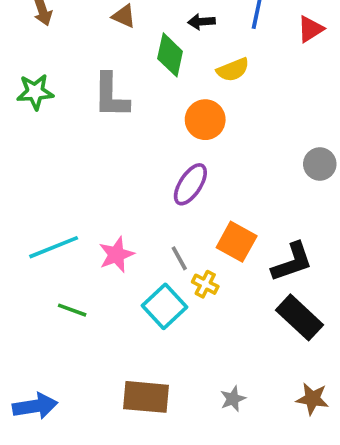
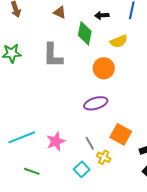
purple ellipse: (190, 184) -> (96, 103), turned 40
cyan square: (165, 306) -> (82, 169), size x0.7

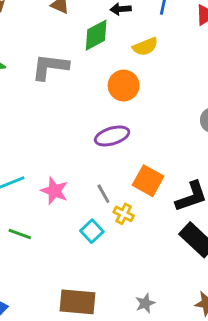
green diamond: (85, 33) -> (96, 35), turned 50
gray L-shape: (53, 55) -> (50, 67), turned 96
pink star: (56, 141) -> (54, 191), turned -30

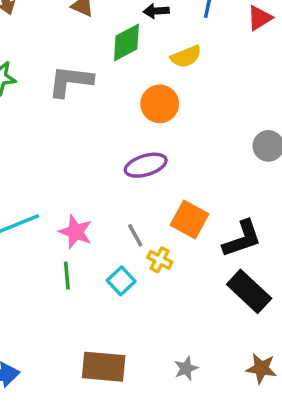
green line: (20, 234) -> (67, 276), moved, turned 65

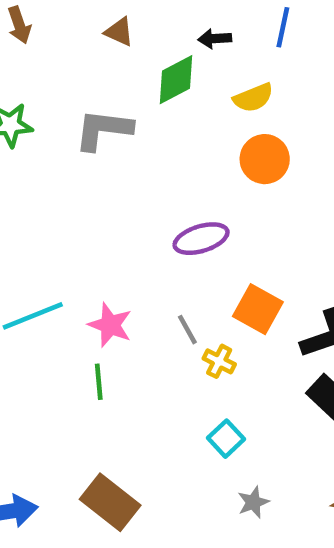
orange circle: (160, 104) -> (265, 159), moved
cyan square: (121, 281) -> (226, 439), moved
brown rectangle: (104, 367) -> (110, 502), moved, turned 33

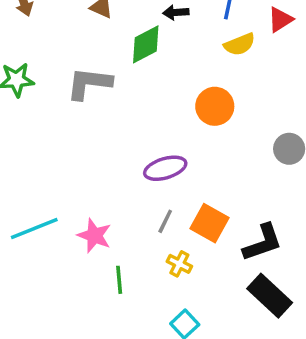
yellow semicircle: (253, 98) -> (240, 44), moved
gray line: (187, 330) -> (165, 221), moved, turned 55
green line: (99, 382) -> (119, 280), moved

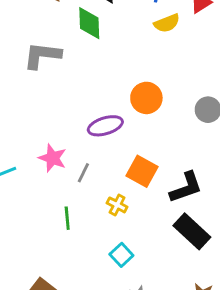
green diamond: (146, 44) -> (89, 23), turned -64
orange circle: (215, 106) -> (146, 98), moved
gray line: (165, 221) -> (83, 173), moved
pink star: (94, 236) -> (53, 158), moved

